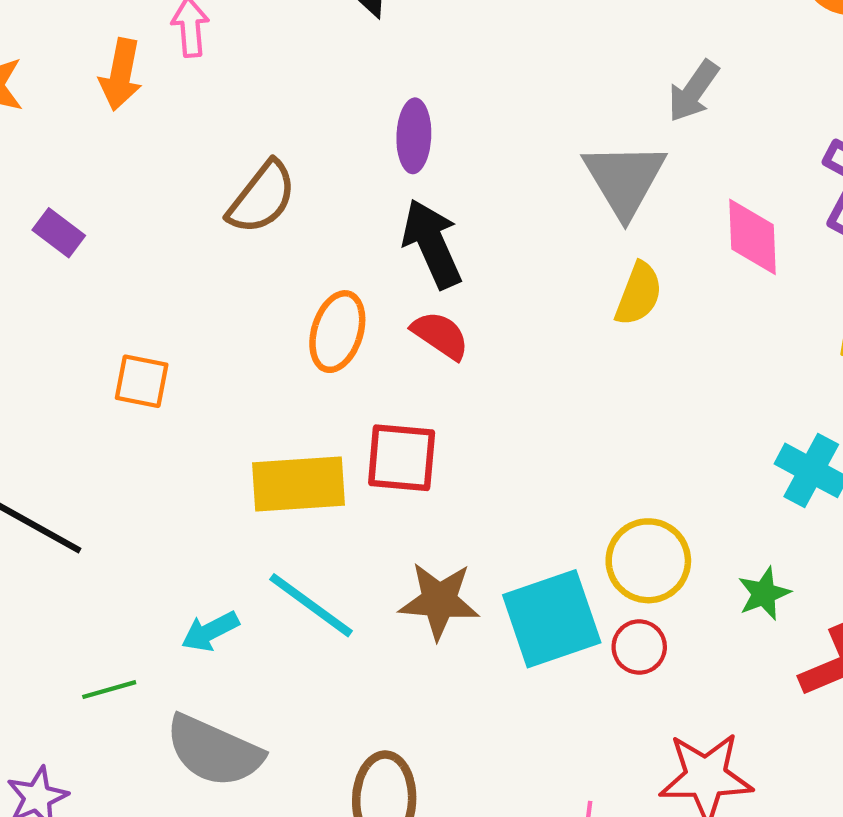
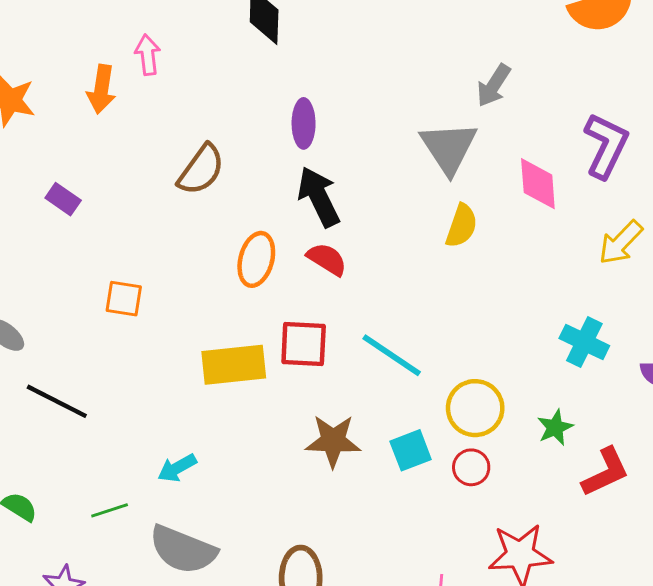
cyan line: (311, 605) -> (392, 355), moved
cyan square: (552, 619) -> (411, 450), size x0.6

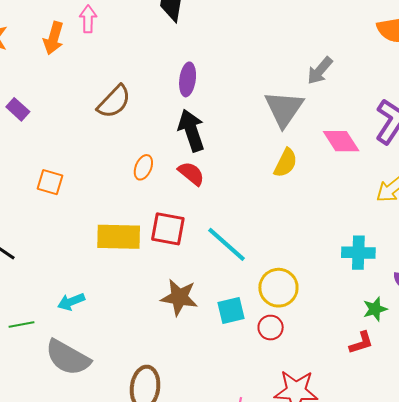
pink diamond: (538, 184) -> (341, 141), turned -36
orange ellipse: (256, 259) -> (143, 167), size x0.7
cyan cross: (584, 342) -> (358, 253), turned -32
green star: (555, 427) -> (375, 309), moved
red L-shape: (606, 472) -> (361, 343), size x0.7

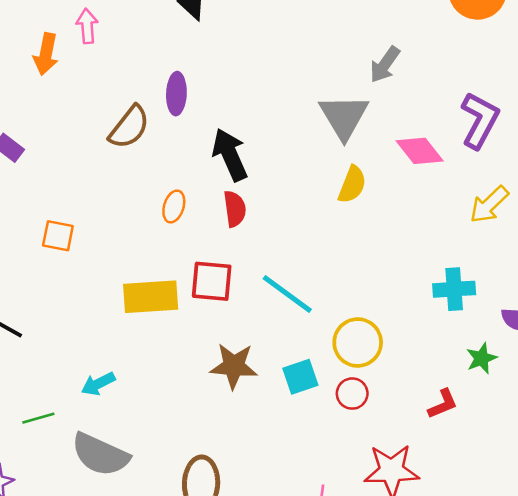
purple ellipse: (188, 79) -> (176, 94), moved
red semicircle: (191, 174) -> (235, 209), turned 48
red L-shape: (361, 343) -> (443, 404), moved

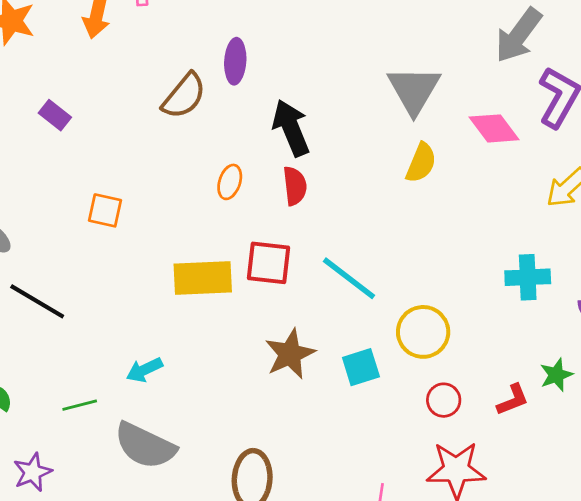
gray arrow: (385, 65) -> (518, 35), moved, size x1.4
green star: (482, 358) -> (556, 375), moved
brown star: (234, 366) -> (290, 354), turned -30
red circle: (352, 394) -> (444, 400), moved

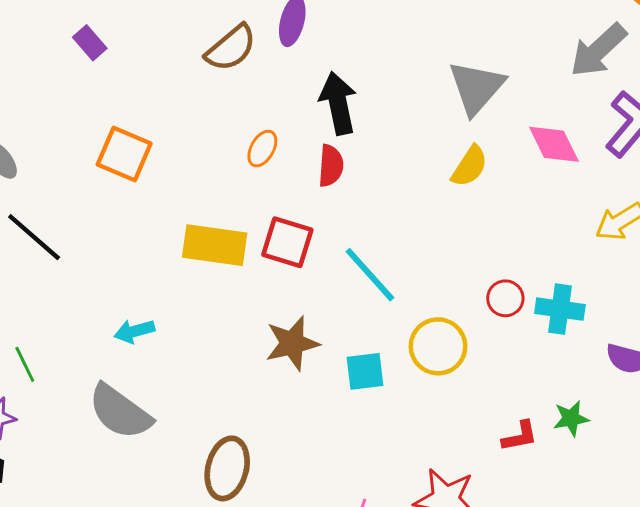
orange square: (105, 210) -> (124, 154), size x1.4
red circle: (444, 400) -> (505, 298), moved
green line: (80, 405) -> (25, 364), moved, turned 68

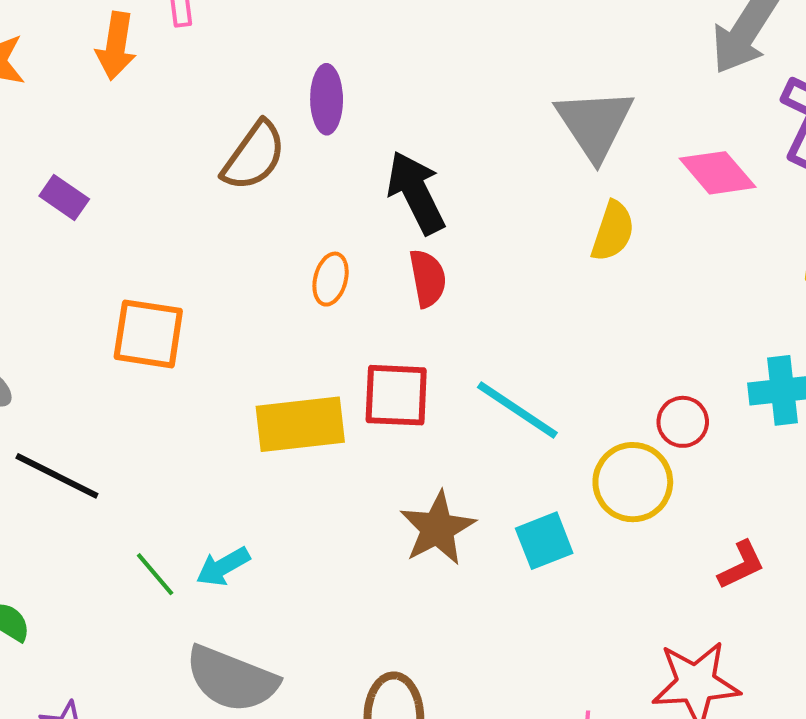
red circle: (505, 298) -> (683, 422), moved
green line: (25, 364) -> (155, 574), moved
red L-shape: (520, 436) -> (741, 565), moved

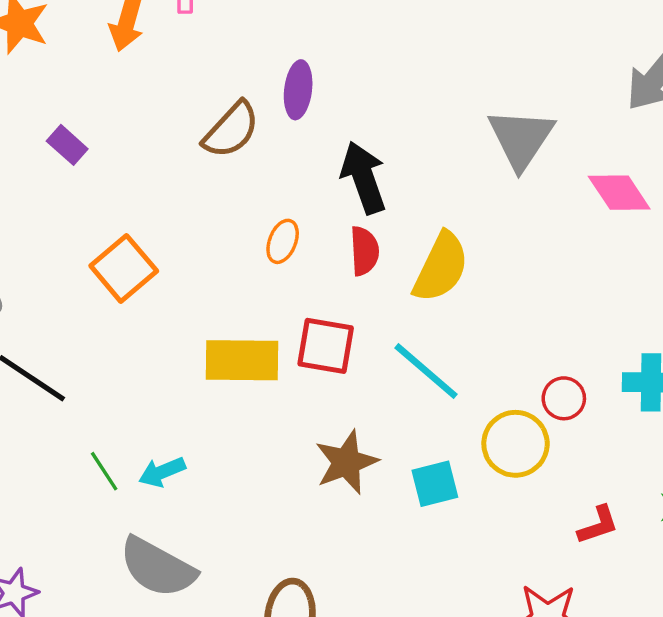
yellow semicircle: (613, 231) -> (441, 267), moved, size x1.4
orange square: (148, 334) -> (124, 268), turned 34

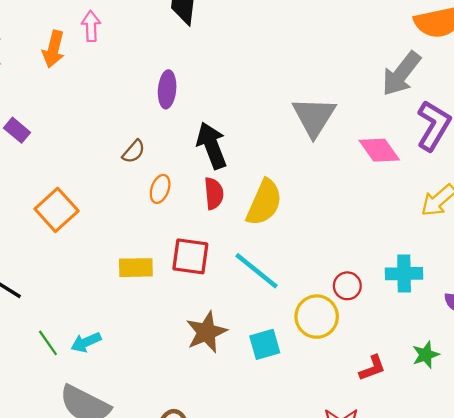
brown semicircle: (231, 130) -> (134, 151), moved, size x0.6
yellow rectangle: (242, 360) -> (136, 268), size x0.7

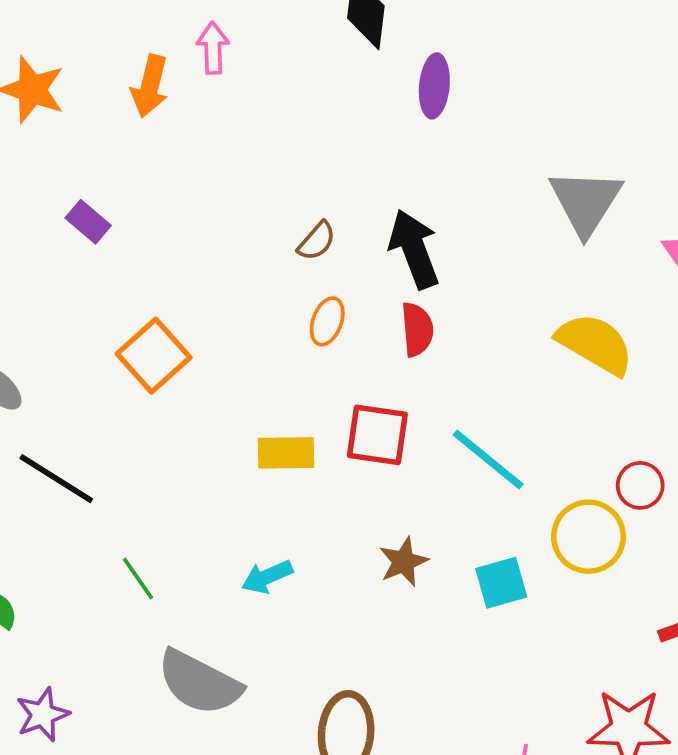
purple ellipse: (167, 89) -> (434, 86), moved
brown semicircle: (134, 151) -> (317, 241), moved
yellow semicircle: (264, 203) -> (595, 344), moved, turned -84
brown star: (206, 332) -> (404, 562), size x0.7
cyan arrow: (86, 342) -> (267, 577), moved

